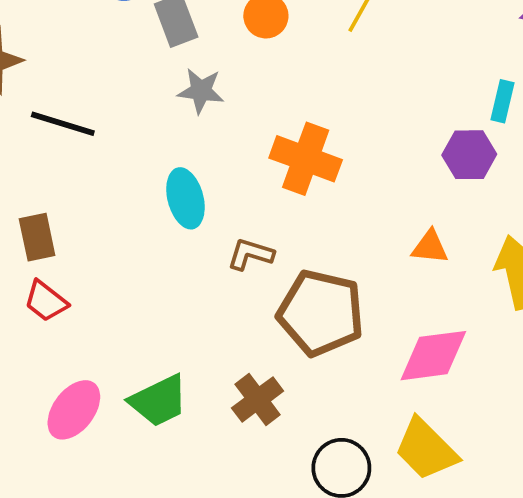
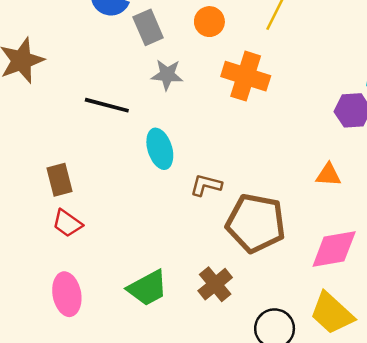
black line: (63, 124) -> (107, 105), moved
orange cross: (306, 159) -> (246, 76), moved
pink ellipse: (74, 410) -> (67, 294), moved, turned -45

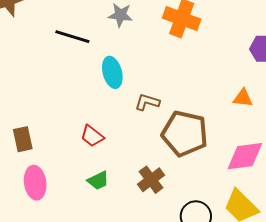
brown rectangle: (59, 180) -> (23, 139), moved
red trapezoid: (67, 223) -> (92, 136), moved
green trapezoid: (148, 288) -> (98, 180), size x0.7

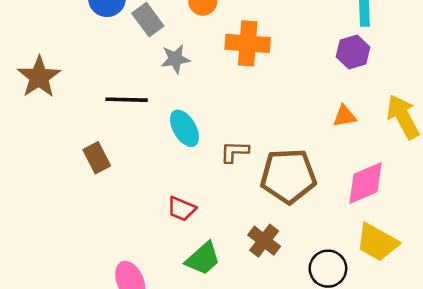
brown rectangle: (23, 139) -> (97, 158), moved
green trapezoid: (98, 180) -> (203, 259), size x1.4

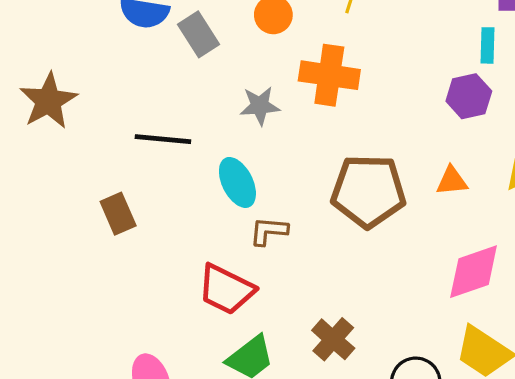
gray star: (175, 59) -> (260, 106), moved
brown L-shape: (235, 152) -> (269, 231), moved
brown pentagon: (288, 176) -> (368, 191), moved
red trapezoid: (182, 209) -> (226, 289), size x1.5

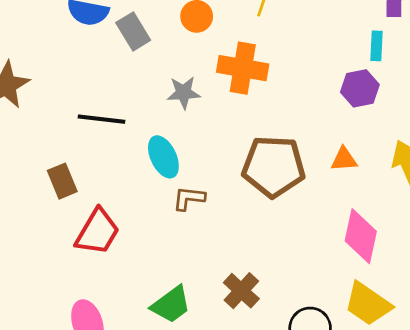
pink diamond: (474, 272) -> (361, 236), turned -60
red trapezoid: (226, 289) -> (97, 232), moved, turned -87

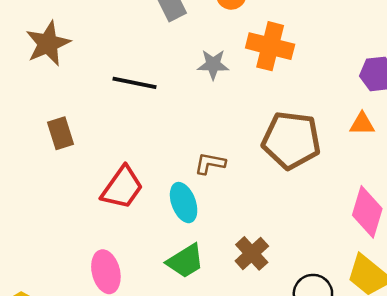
cyan ellipse: (163, 157) -> (184, 203), moved
orange triangle: (344, 159) -> (362, 124), moved
brown rectangle: (62, 181) -> (61, 133), moved

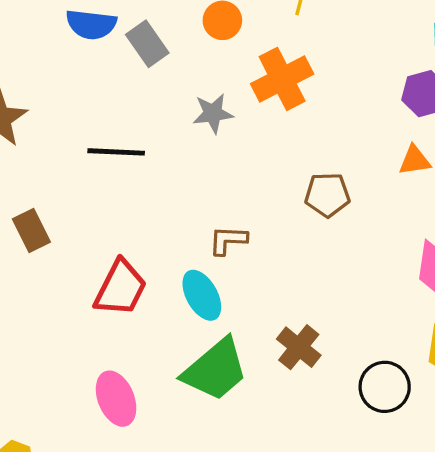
orange cross: (270, 46) -> (282, 79), turned -33
brown pentagon: (291, 140) -> (327, 195), size x0.6
green trapezoid: (185, 261) -> (215, 370), size x1.4

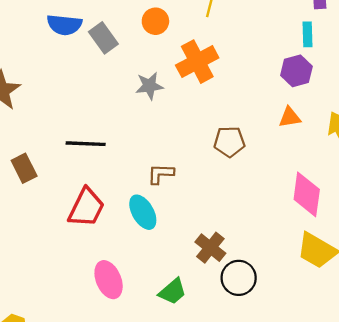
black line: (116, 152) -> (86, 144), moved
green trapezoid: (215, 370) -> (173, 291), moved, size x0.6
black circle: (385, 387) -> (239, 278), moved
pink ellipse: (116, 399) -> (109, 280), moved

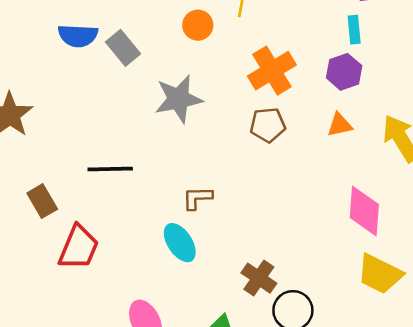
orange circle: (155, 21) -> (198, 25), moved
orange cross: (197, 62) -> (272, 71), moved
gray star: (149, 86) -> (178, 99), size x1.5
brown pentagon: (229, 142) -> (268, 125), moved
red trapezoid: (86, 208) -> (79, 247), moved

